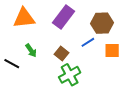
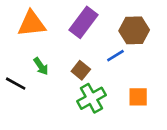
orange square: (112, 50) -> (138, 97), moved

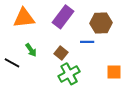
blue line: (115, 56) -> (87, 42), turned 32
orange square: (138, 97) -> (114, 72), moved

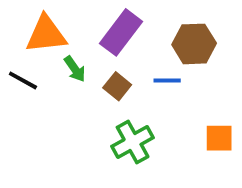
green arrow: (31, 50) -> (75, 69), moved
brown square: (61, 53) -> (117, 86), moved
black line: (12, 63) -> (23, 80), moved

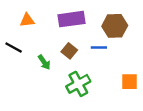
purple rectangle: (121, 32) -> (72, 19), turned 45
orange triangle: (46, 34) -> (27, 20), size x0.6
green arrow: (75, 69) -> (44, 62), moved

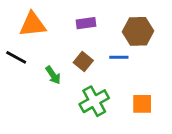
purple rectangle: (72, 19) -> (86, 23), size x0.6
orange triangle: (27, 20) -> (33, 25), size x1.5
orange square: (129, 82) -> (142, 104), moved

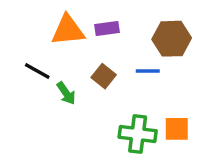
orange triangle: (33, 25) -> (68, 30), moved
black line: (16, 57) -> (37, 71), moved
green cross: (94, 101) -> (138, 134), moved, turned 36

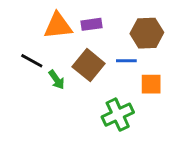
brown square: (104, 76) -> (89, 65), size x1.5
orange square: (177, 129) -> (151, 84), moved
green cross: (138, 134) -> (118, 115), turned -32

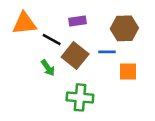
orange triangle: (58, 26) -> (24, 23), moved
black line: (32, 61) -> (52, 39), moved
green cross: (118, 115) -> (80, 97), moved, turned 30

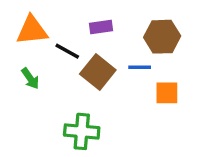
green arrow: (48, 68) -> (30, 78), moved
green cross: (80, 97) -> (82, 131), moved

